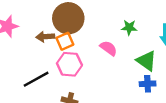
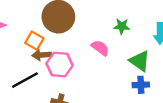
brown arrow: (45, 37) -> (42, 55), moved
orange square: (65, 41) -> (34, 41), moved, turned -36

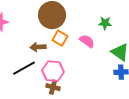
orange square: (34, 41) -> (60, 38), moved
pink hexagon: (60, 65) -> (53, 71), moved

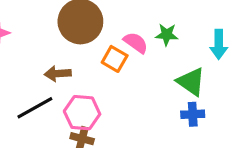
orange square: (60, 38) -> (115, 59), moved
pink semicircle: (87, 41) -> (136, 43), moved

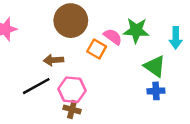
green star: (167, 35) -> (136, 30), size x1.5

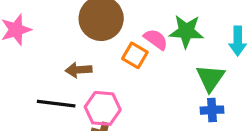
green triangle: (155, 66) -> (210, 78), turned 30
black line: (36, 86) -> (56, 104), turned 36

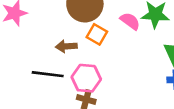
orange square: (135, 55) -> (97, 34), moved

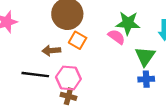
pink semicircle: (130, 21) -> (116, 37), moved

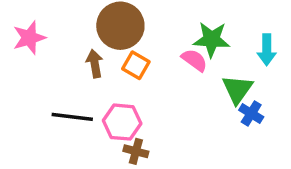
brown arrow: (51, 51) -> (95, 64), moved, turned 84
blue cross: (146, 79) -> (251, 113), moved, turned 35
brown cross: (68, 96) -> (136, 151), moved

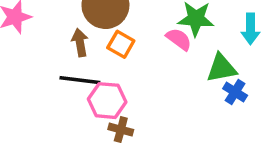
green triangle: (237, 89) -> (221, 68), turned 44
black line: (72, 117) -> (80, 80), moved

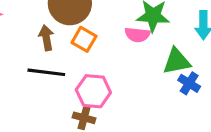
pink semicircle: (179, 39) -> (137, 35), turned 150
pink hexagon: (107, 101) -> (93, 91), moved

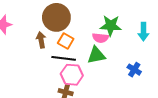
green triangle: (177, 61) -> (96, 55), moved
black line: (46, 72) -> (64, 58), moved

